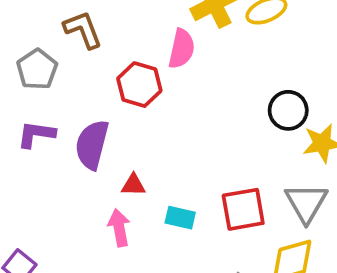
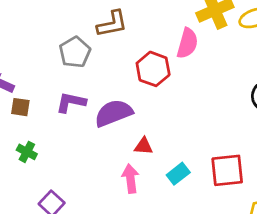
brown L-shape: (83, 30) -> (112, 24), turned 96
purple semicircle: (92, 145) -> (114, 113), turned 51
cyan rectangle: (180, 218) -> (178, 174), turned -55

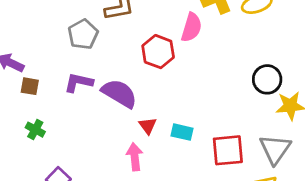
purple semicircle: (114, 113) -> (119, 93), turned 51
red triangle: (144, 146) -> (148, 126), turned 48
cyan rectangle: (178, 174) -> (182, 132), moved, turned 50

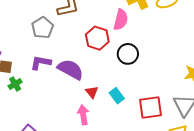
black circle: (267, 79) -> (128, 54), moved
green cross: (35, 130) -> (15, 84), moved, turned 32
cyan rectangle: (182, 132) -> (117, 96), turned 42

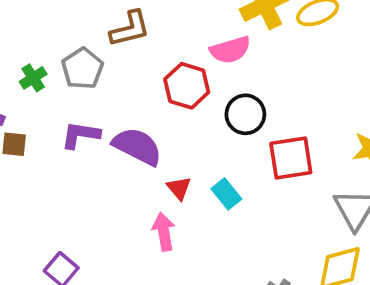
pink semicircle: (121, 20) -> (230, 50), turned 60
green cross: (15, 84) -> (33, 78), moved
red square: (150, 108) -> (291, 158), moved

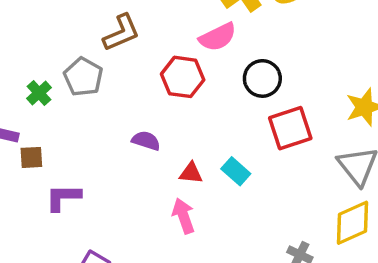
black circle: (245, 114) -> (262, 78), moved
purple L-shape: (80, 135) -> (63, 197), moved
purple semicircle: (137, 146) -> (146, 141), size x0.6
red triangle: (179, 188) -> (191, 173), turned -35

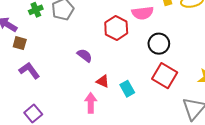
red square: (290, 128) -> (165, 76), turned 30
purple L-shape: (63, 197) -> (29, 71), turned 35

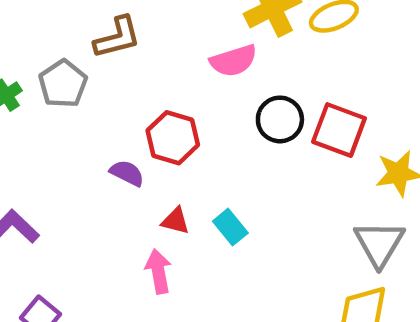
red hexagon: (116, 28) -> (173, 138), moved
red square: (165, 76) -> (339, 130), moved

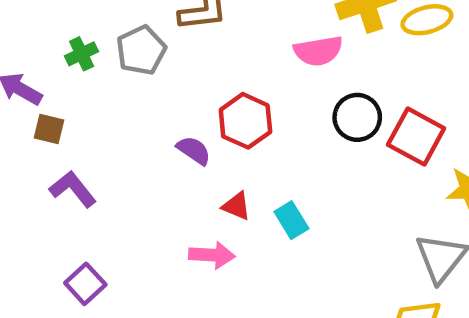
pink arrow: (158, 271) -> (212, 255), turned 96

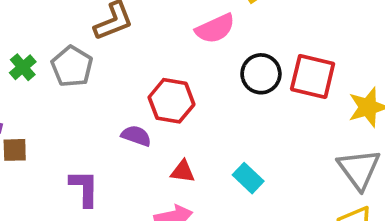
green cross: (82, 54) -> (23, 67), moved
purple L-shape: (73, 189) -> (84, 188), moved, turned 54
cyan rectangle: (291, 220) -> (248, 178), moved

